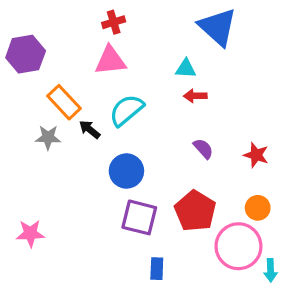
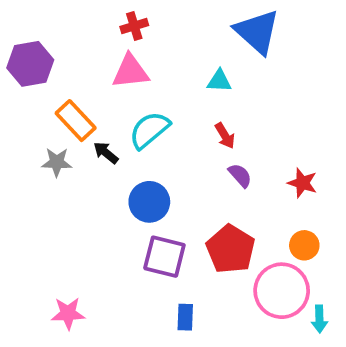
red arrow: (195, 96) -> (225, 136), moved, turned -120
pink star: (30, 233) -> (68, 313), moved

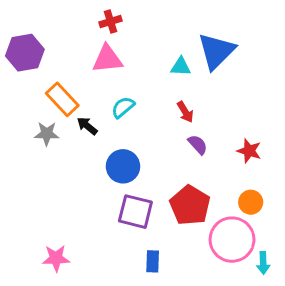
blue triangle: (257, 32) -> (216, 51), moved, turned 33
cyan semicircle: (149, 130) -> (123, 107), size x0.7

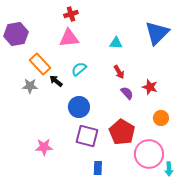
blue triangle: (216, 51) -> (157, 33), moved
red star: (249, 151) -> (150, 87), moved
orange circle: (251, 202) -> (161, 118), moved
pink star: (56, 258) -> (44, 147), moved

